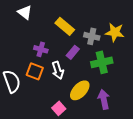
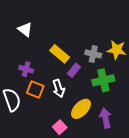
yellow rectangle: (65, 26) -> (60, 54), moved
purple cross: (41, 49) -> (26, 69), moved

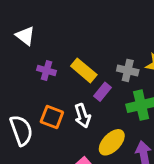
white triangle: (25, 30) -> (25, 36), moved
purple cross: (26, 69) -> (47, 70), moved

